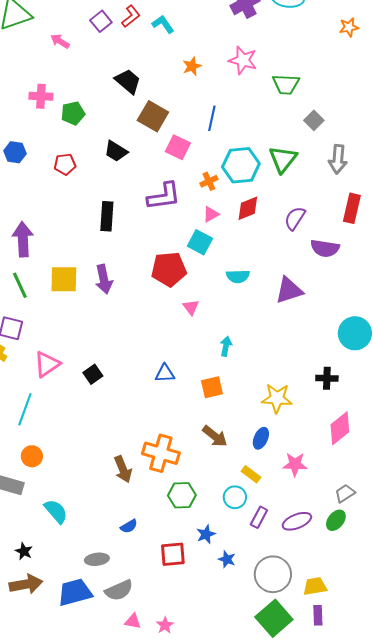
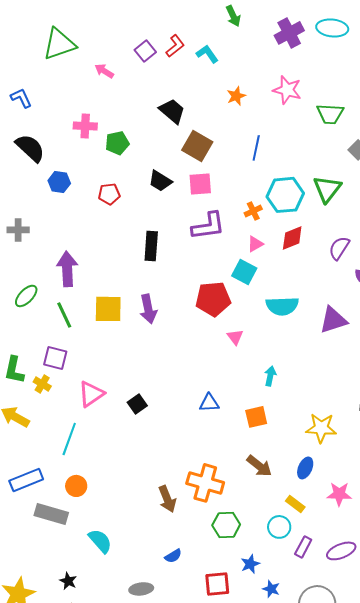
pink square: (178, 147) -> (200, 184), moved, turned -30
cyan semicircle: (238, 276) -> (282, 306), size x1.4

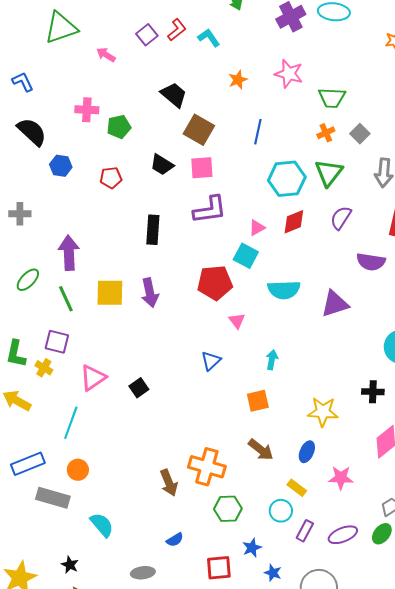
orange cross: (253, 211) -> (326, 133), moved
purple semicircle: (339, 248) -> (341, 218), moved
blue triangle: (209, 403) -> (211, 361), moved, turned -40

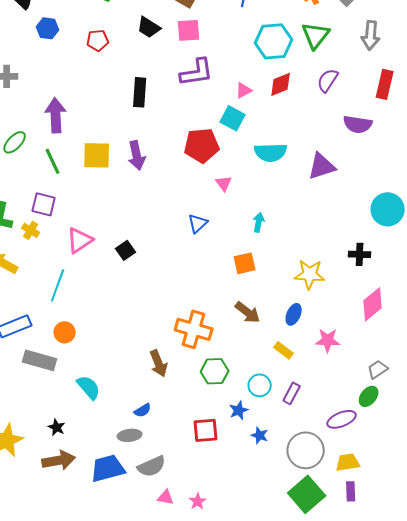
brown arrow: (169, 483) -> (159, 363), moved
cyan circle: (281, 511) -> (260, 385), moved
purple ellipse: (343, 535) -> (342, 419), moved
blue semicircle: (175, 540) -> (143, 410), moved

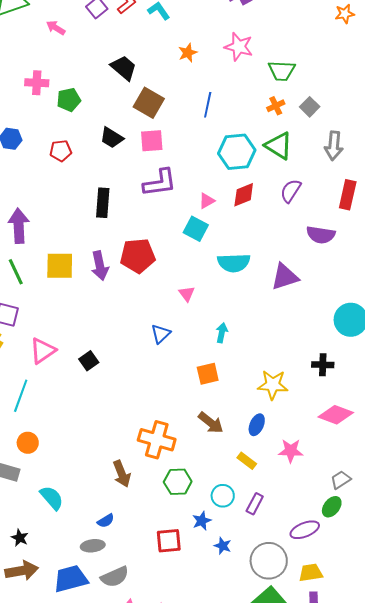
green triangle: (316, 35) -> (279, 146), turned -36
red pentagon: (202, 145) -> (138, 256), moved
pink diamond: (373, 304) -> (336, 415), turned 60

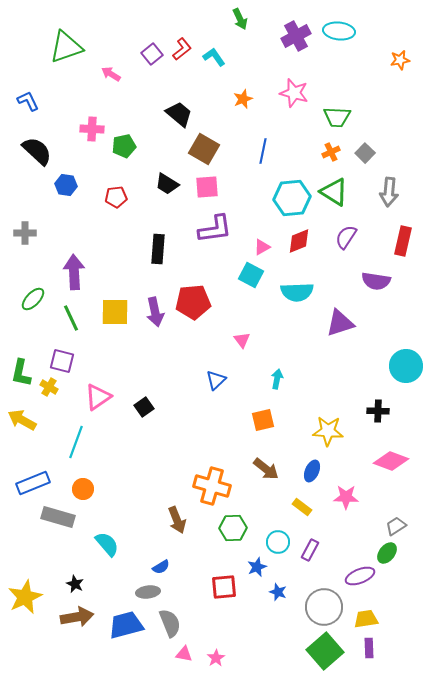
cyan semicircle: (234, 263) -> (297, 292), moved
gray semicircle: (115, 577) -> (170, 623), turned -88

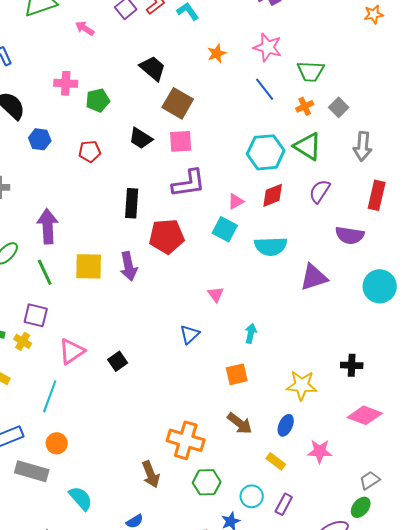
blue line: (263, 151) -> (265, 89), moved, turned -50
red pentagon: (193, 302) -> (167, 236), moved
cyan circle: (406, 366) -> (380, 286), moved

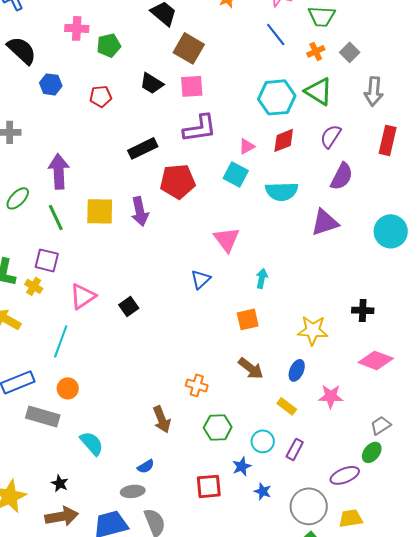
black rectangle: (132, 203) -> (143, 148), turned 60
purple semicircle: (350, 235) -> (342, 176), moved, turned -72
pink triangle: (216, 294) -> (227, 239), size x1.6
orange cross: (186, 440) -> (197, 385), size x0.6

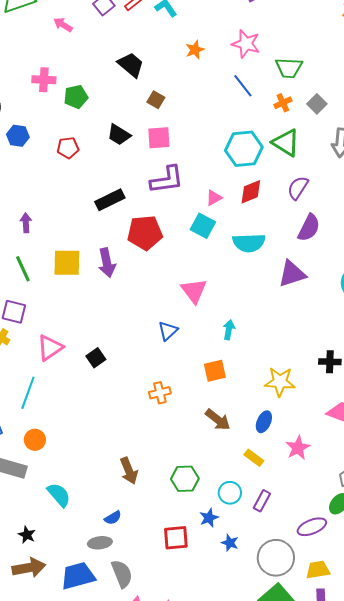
brown square: (189, 48) -> (156, 100), size x0.6
purple arrow: (59, 171) -> (26, 223), size x0.6
orange cross: (197, 385) -> (160, 393), moved, turned -30
pink star: (331, 396) -> (298, 448), turned -30

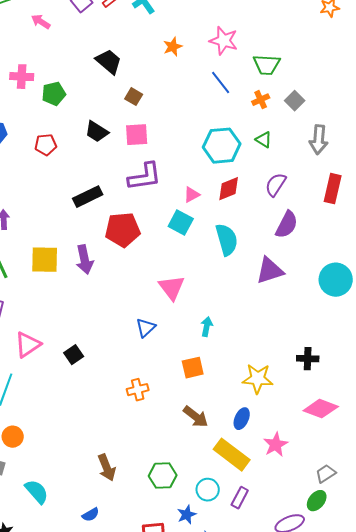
green triangle: (286, 143) -> (264, 140), size x0.6
cyan semicircle: (249, 243) -> (227, 240), turned -104
yellow rectangle: (254, 458) -> (232, 455), size x1.8

